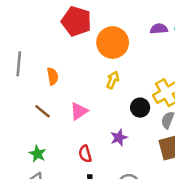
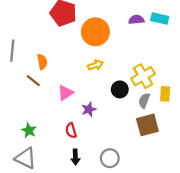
yellow arrow: (113, 80) -> (95, 65), turned 48
brown line: (43, 111) -> (33, 81), moved
purple star: (119, 138) -> (89, 109), moved

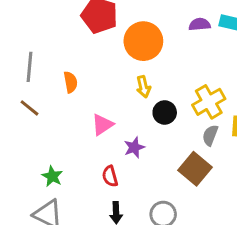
yellow arrow: (95, 65) -> (143, 87), turned 96
brown line: (33, 81) -> (29, 108), moved
black circle: (120, 89) -> (165, 112), moved
brown square: (147, 125) -> (195, 169), moved, turned -35

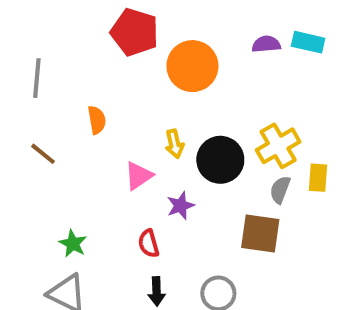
gray line: (29, 67) -> (37, 78), moved
yellow arrow: (143, 87) -> (174, 144), moved
black circle: (165, 112) -> (220, 160), size x1.5
brown square: (195, 169) -> (260, 234), turned -32

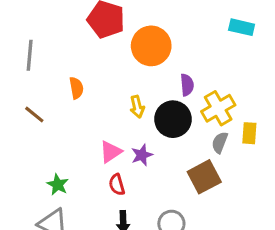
purple semicircle: (266, 44) -> (187, 85), moved, turned 90
pink triangle: (139, 176) -> (111, 152), moved
brown square: (260, 234) -> (204, 177), turned -36

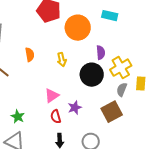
cyan rectangle: (242, 27) -> (110, 16), moved
yellow arrow: (137, 107) -> (62, 60), moved
purple star: (142, 155) -> (75, 108), moved

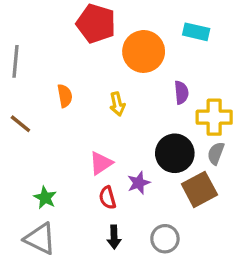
yellow cross: (121, 68) -> (214, 117), turned 30
black circle: (92, 75) -> (175, 153), moved

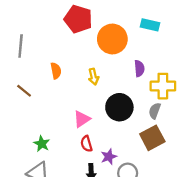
black circle: (175, 153) -> (119, 107), moved
gray semicircle: (216, 153) -> (155, 111), moved
purple star: (139, 183) -> (109, 157), moved

